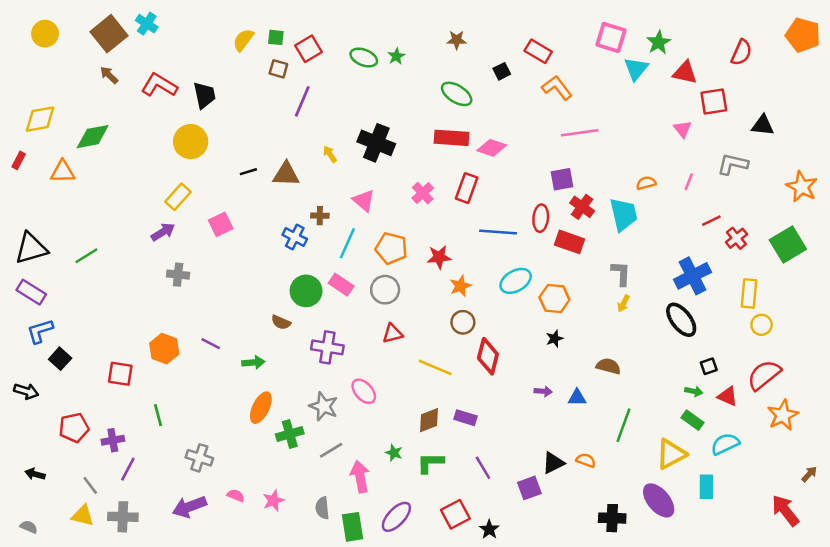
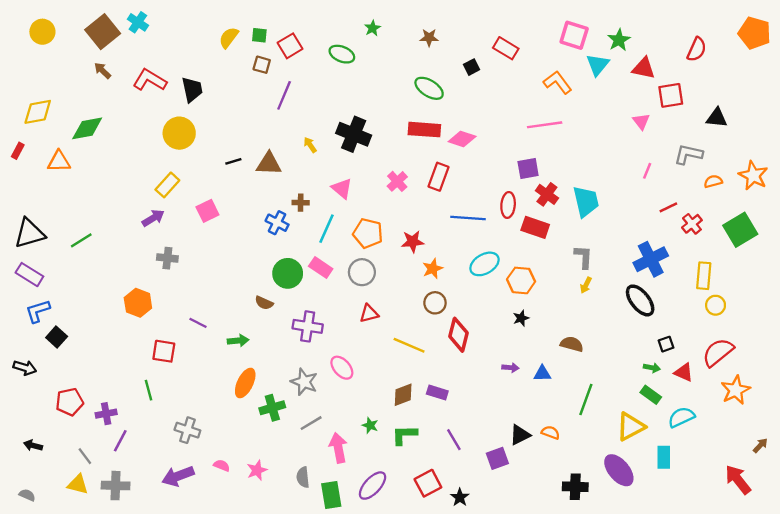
green star: (396, 56) -> (373, 28), moved
orange L-shape: (557, 88) -> (558, 82), moved
orange semicircle: (646, 183) -> (713, 181), moved
orange hexagon: (164, 349) -> (138, 303), moved
red square: (120, 374) -> (164, 351), moved

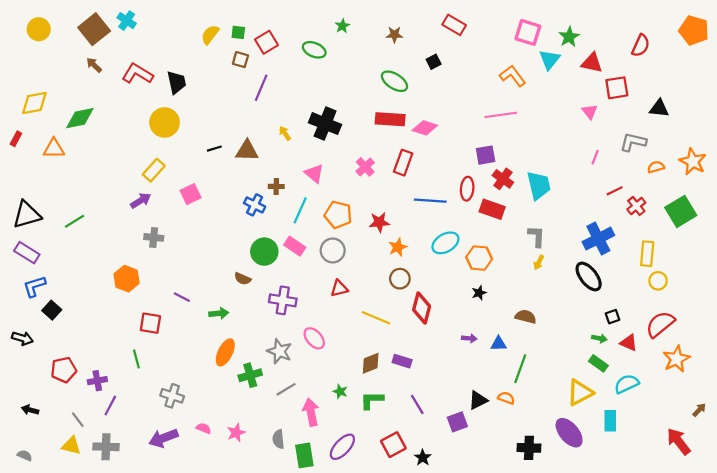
red rectangle: (506, 48) -> (454, 25), moved
green line: (586, 399) -> (520, 369), moved

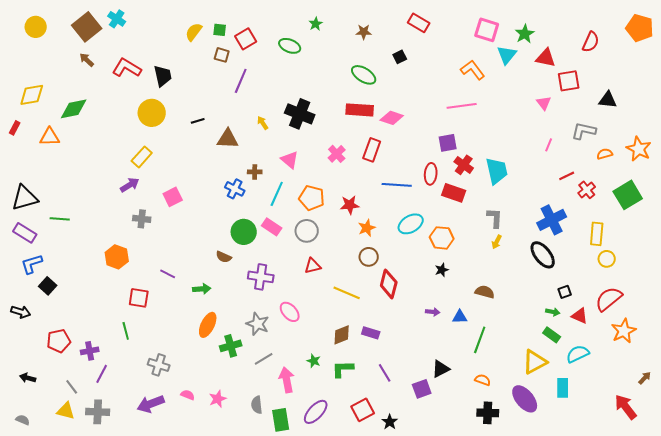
black line: (214, 149) -> (198, 121), moved
pink square: (191, 194) -> (173, 197), moved
green line: (75, 221) -> (60, 219), moved, turned 36
orange semicircle: (506, 398) -> (483, 380), moved

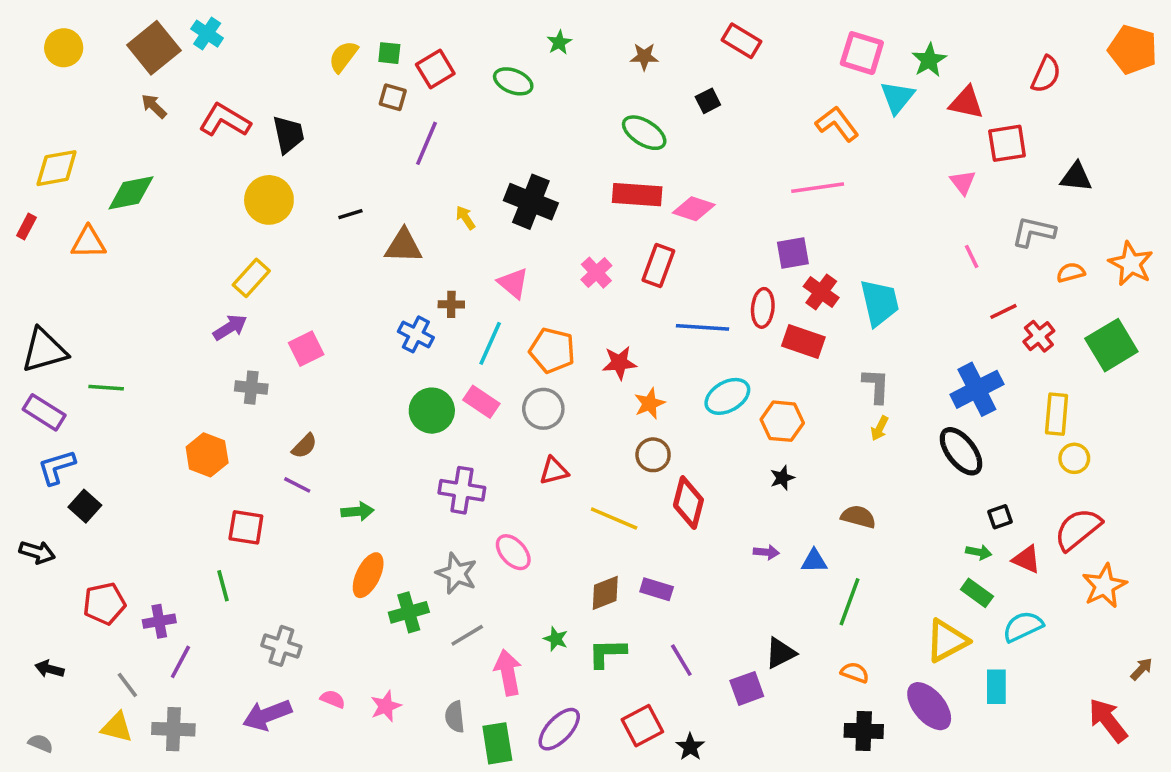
pink line: (549, 145) -> (972, 257), turned -48
brown semicircle: (224, 257) -> (304, 446), moved, turned -70

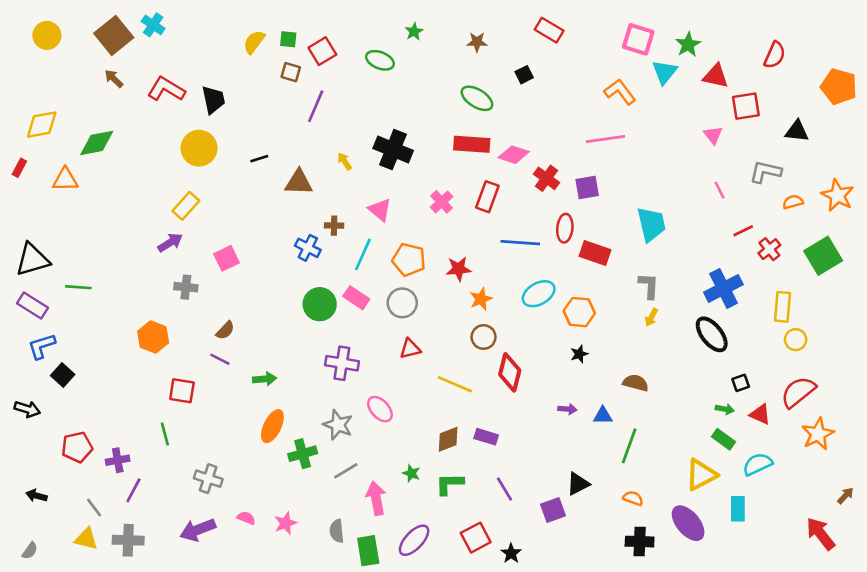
orange pentagon: (1133, 50) -> (839, 87), moved
red cross: (821, 292) -> (546, 178), moved
gray semicircle: (41, 743) -> (30, 551), turned 102

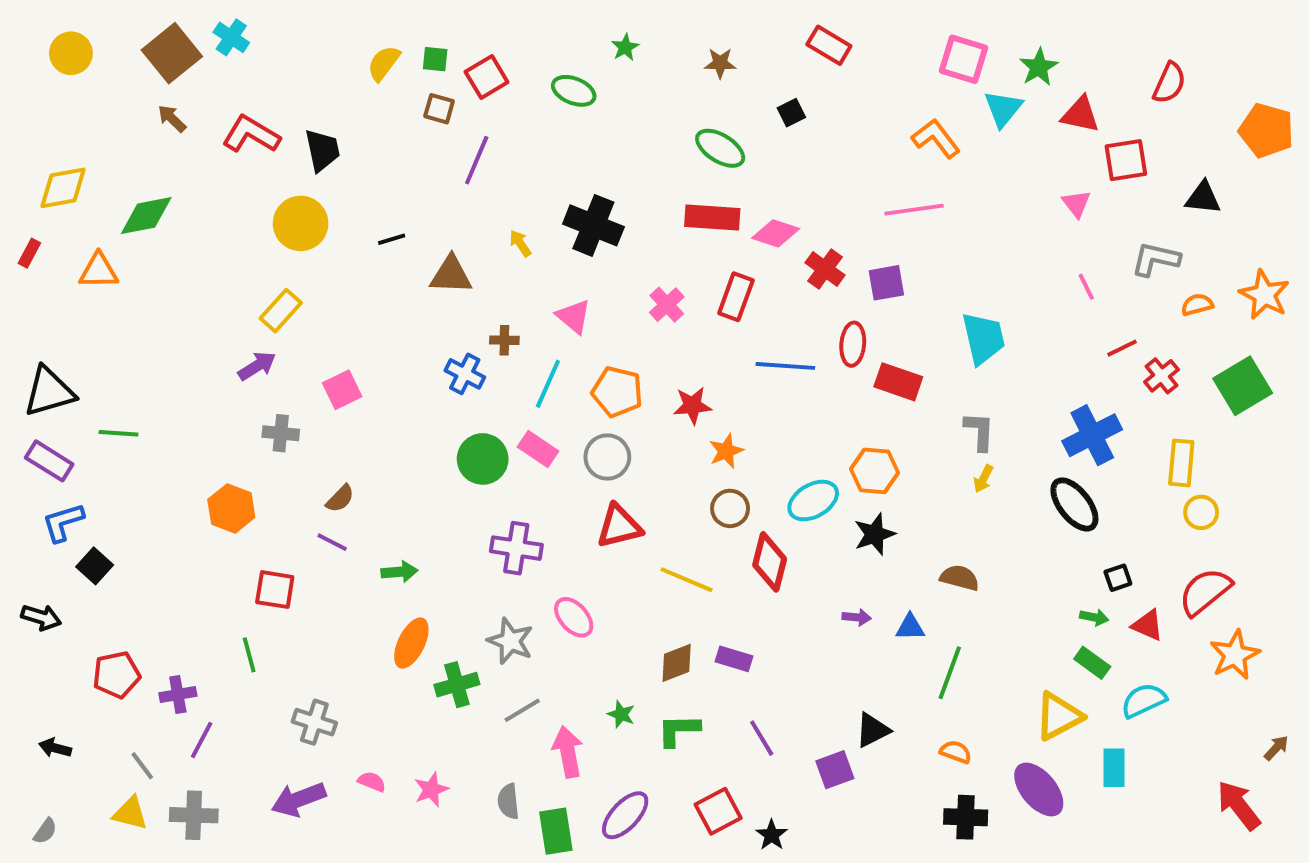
cyan ellipse: (539, 294) -> (813, 501), moved
red triangle: (410, 349) -> (619, 526), size x1.4
black star: (579, 354) -> (875, 534), size x1.5

